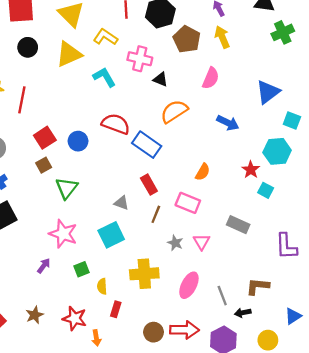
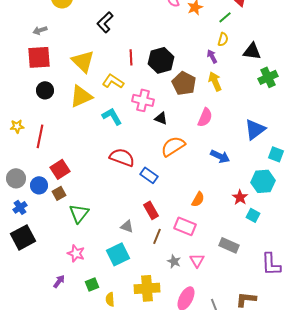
blue circle: (78, 141) -> (39, 185), moved
blue rectangle: (147, 145) -> (149, 175), size x0.7
pink star: (63, 234) -> (76, 253), size x0.7

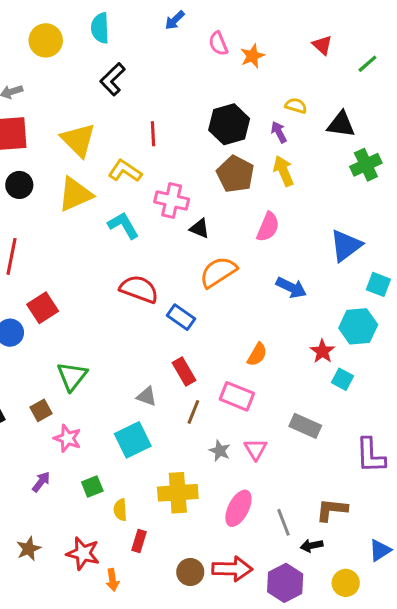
green line: (225, 17) -> (367, 64), moved
yellow semicircle: (223, 39) -> (296, 106), turned -88
black hexagon: (161, 60) -> (229, 124), moved
brown square: (59, 193) -> (41, 410), moved

